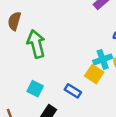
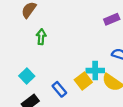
green arrow: (36, 44) -> (41, 37), size x0.6

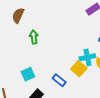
cyan square: (27, 76) -> (28, 74), turned 32

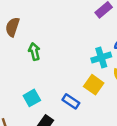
cyan cross: (87, 57) -> (101, 58), moved

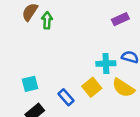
green arrow: (34, 51) -> (47, 20), moved

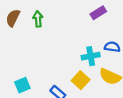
green arrow: (47, 20) -> (38, 19), moved

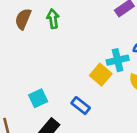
yellow square: (81, 80) -> (101, 75), moved

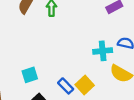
yellow square: (101, 75) -> (85, 85), moved

